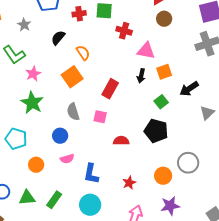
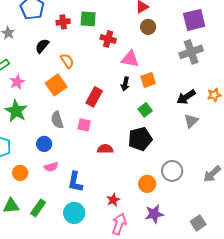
black arrow: (189, 89) -> (186, 97), moved
black pentagon: (156, 131) -> (140, 139), turned -30
red star: (129, 183) -> (113, 200), moved

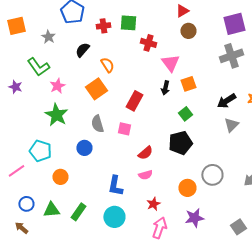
pink triangle: (130, 59) -> (170, 63), turned 42
red semicircle: (105, 149) -> (145, 153), turned 140
pink semicircle: (51, 167) -> (145, 175), moved

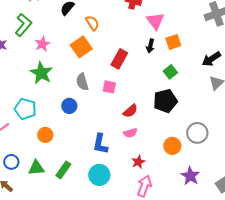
green L-shape: (38, 67) -> (23, 25), turned -105
purple star: (194, 218) -> (190, 176), moved, turned -30

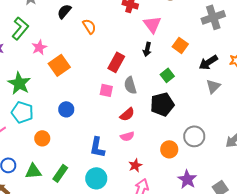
orange square: (173, 42) -> (180, 45), moved, turned -35
orange square: (81, 47) -> (59, 65), moved
green star: (41, 73) -> (19, 83), moved
gray semicircle: (82, 82) -> (130, 85), moved

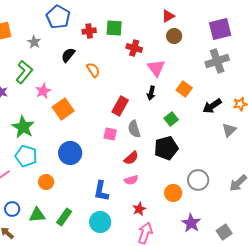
gray triangle: (213, 86) -> (229, 130), moved
blue circle: (66, 109) -> (70, 153), size x1.5

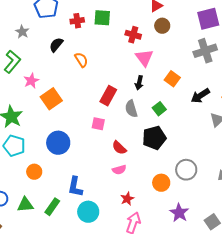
red cross: (134, 48) -> (133, 35), moved
gray semicircle: (134, 129) -> (131, 109), moved
red semicircle: (131, 158) -> (119, 148), turned 84
blue L-shape: (101, 191) -> (75, 187), moved

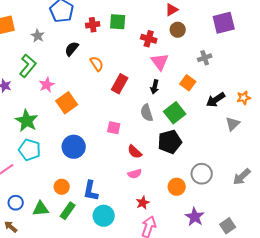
gray cross: (205, 51) -> (205, 58), moved, size x0.6
red rectangle: (108, 96) -> (120, 84), moved
green square: (159, 109) -> (175, 113), size x1.5
orange circle: (34, 172) -> (62, 187), moved

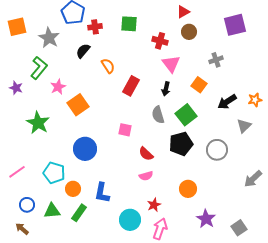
red cross: (93, 25) -> (95, 27), moved
gray star: (38, 36) -> (49, 38), size x1.5
cyan pentagon: (30, 150) -> (54, 173), moved
gray circle: (202, 174) -> (217, 150), moved
cyan circle: (104, 216) -> (130, 220), moved

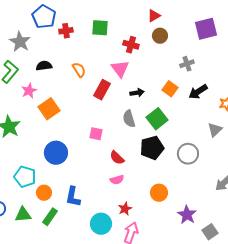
black semicircle: (83, 51) -> (44, 66), moved, turned 42
pink triangle: (171, 64) -> (120, 69), moved
black arrow: (166, 89) -> (137, 93), turned -112
black arrow: (227, 102) -> (198, 92), moved
purple star: (206, 219) -> (187, 215), moved

